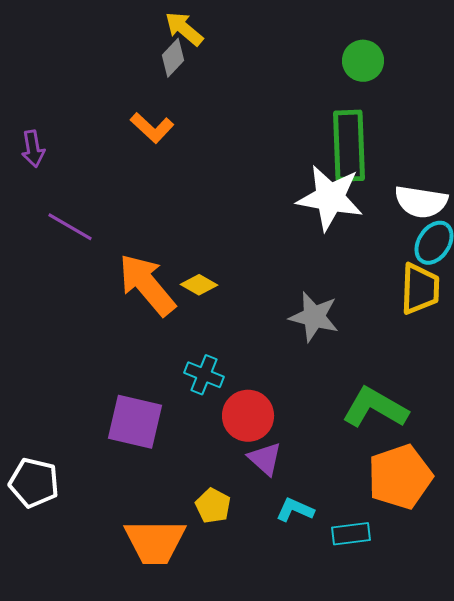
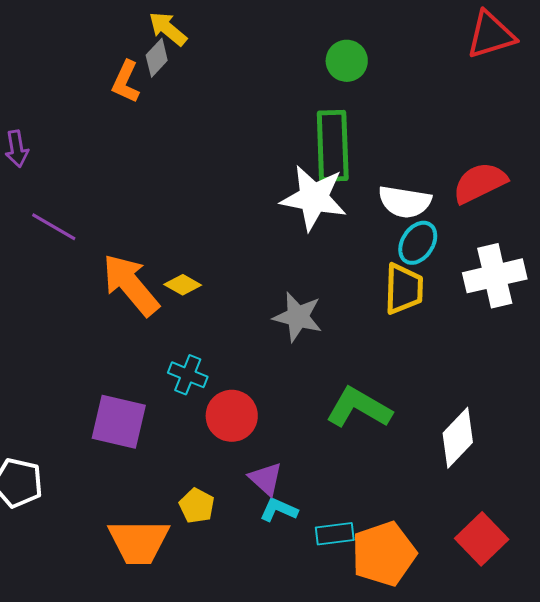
orange L-shape: (152, 128) -> (126, 82), moved, turned 72
purple triangle: (265, 459) -> (266, 479), moved
orange pentagon: (400, 477) -> (384, 554), moved

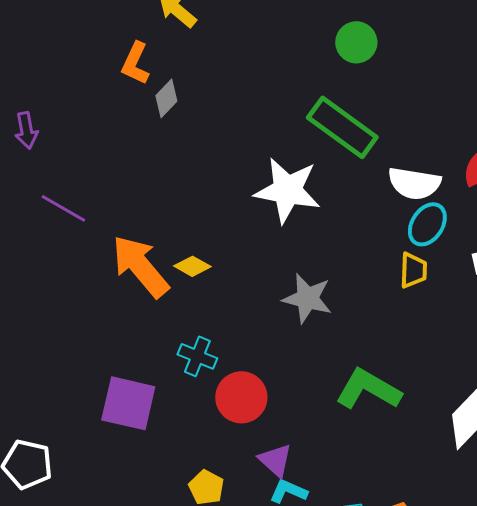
gray diamond: (157, 58) -> (166, 98), moved
green rectangle: (333, 146) -> (342, 127), turned -52
white star: (314, 198) -> (287, 190), moved
yellow trapezoid: (404, 289) -> (413, 270), size x0.7

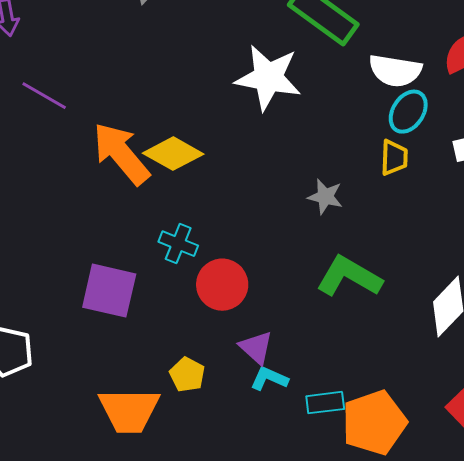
yellow diamond: (192, 266) -> (173, 154), size x1.6
gray star: (307, 298) -> (325, 197), moved, size x0.7

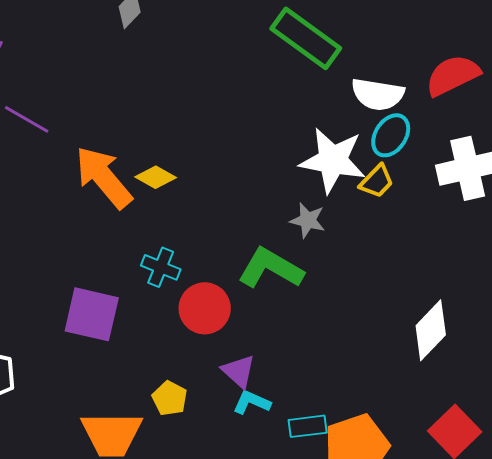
white star: (268, 78) -> (333, 160), moved
yellow diamond: (173, 154) -> (156, 177), size x0.7
yellow trapezoid: (394, 158) -> (377, 181), turned 42
green L-shape: (349, 277) -> (271, 268), moved

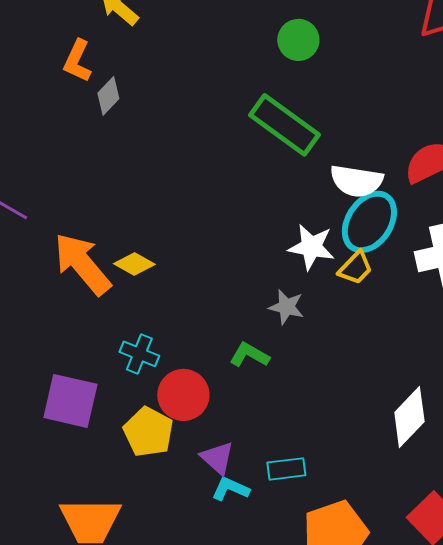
cyan ellipse: (391, 135) -> (369, 222), size x1.4
white star: (333, 160) -> (311, 247), size x0.7
green L-shape: (271, 268) -> (249, 355), size x0.6
yellow pentagon: (170, 398) -> (148, 432), moved, size x1.4
cyan rectangle: (308, 426) -> (286, 469), moved

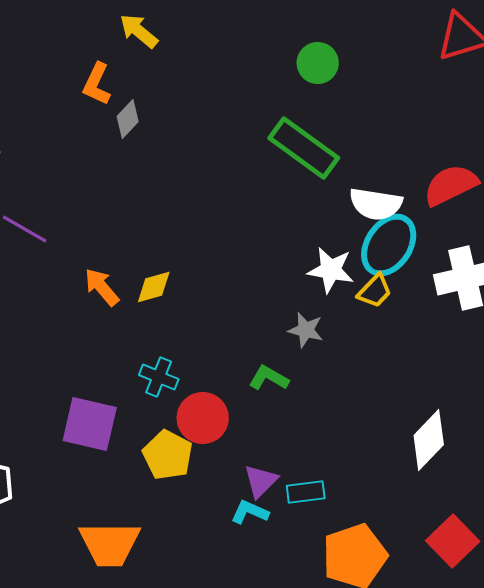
orange arrow: (82, 264) -> (102, 287), size x0.6
yellow diamond: (134, 264) -> (154, 287), turned -45
purple triangle: (217, 458) -> (261, 481), moved, turned 33

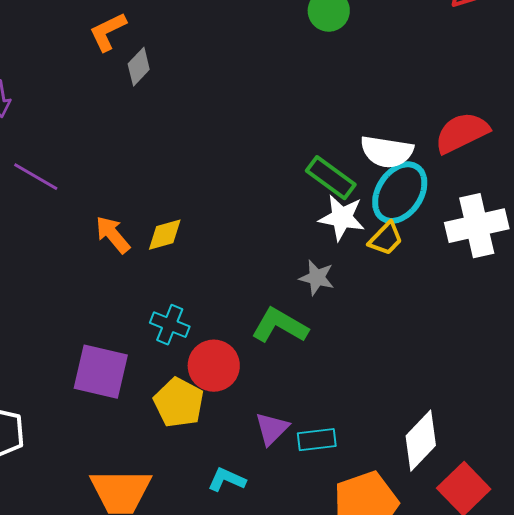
orange L-shape: (97, 84) -> (108, 32), turned 39
green rectangle: (304, 148) -> (331, 178), moved, size x0.7
green L-shape: (269, 378) -> (280, 326), size x1.4
white diamond: (429, 440) -> (421, 441), moved
cyan L-shape: (250, 512) -> (227, 480), moved

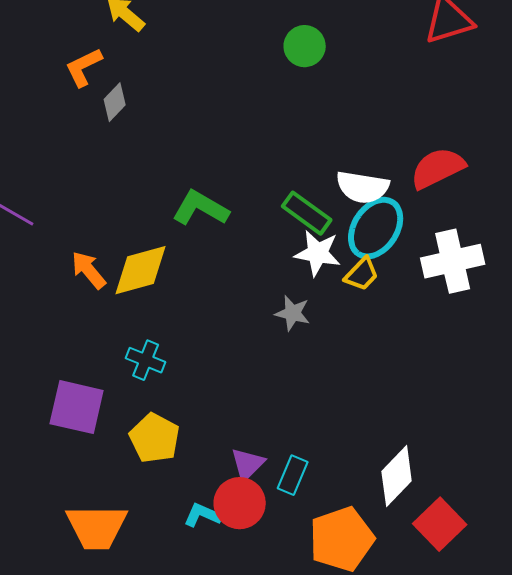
yellow diamond: (165, 235) -> (141, 270), size x1.6
green L-shape: (280, 326) -> (201, 208), moved
red circle: (214, 366) -> (240, 503), moved
cyan rectangle: (317, 440) -> (293, 475), turned -60

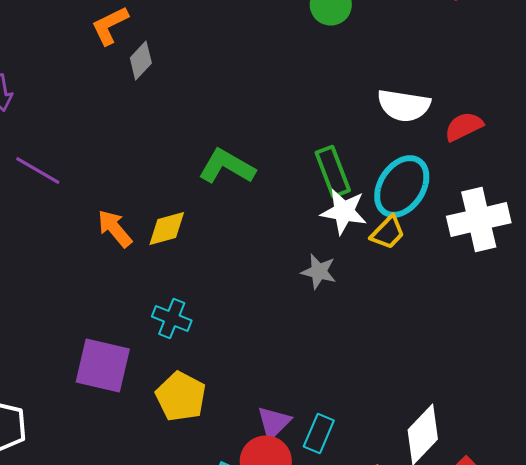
red semicircle: (438, 168) -> (464, 127), size x0.7
white semicircle: (363, 187) -> (404, 106), moved
green rectangle: (307, 213) -> (333, 172), turned 33
yellow diamond: (141, 270) -> (167, 229), size x0.7

